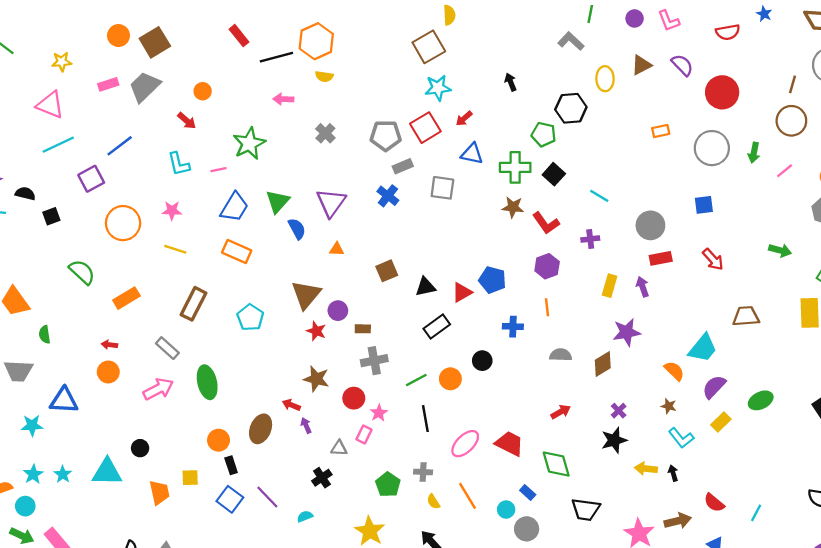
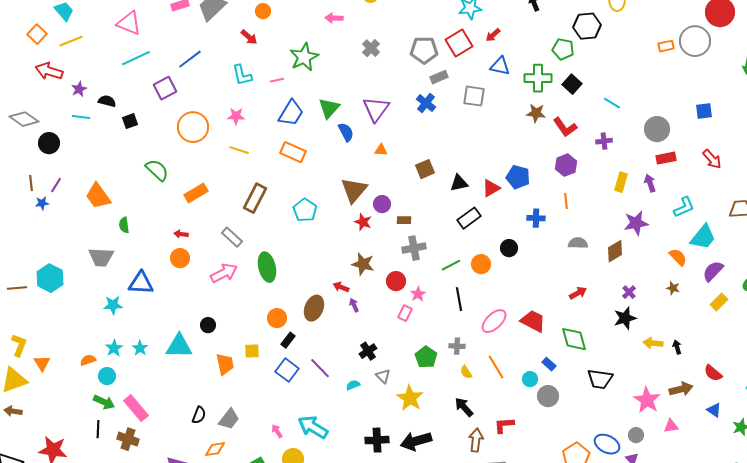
gray circle: (712, 148) -> (695, 41), moved
cyan L-shape: (681, 438) -> (684, 207), moved, turned -75
gray triangle: (339, 448) -> (383, 376), moved, turned 42
black rectangle: (231, 465) -> (288, 340), turned 56

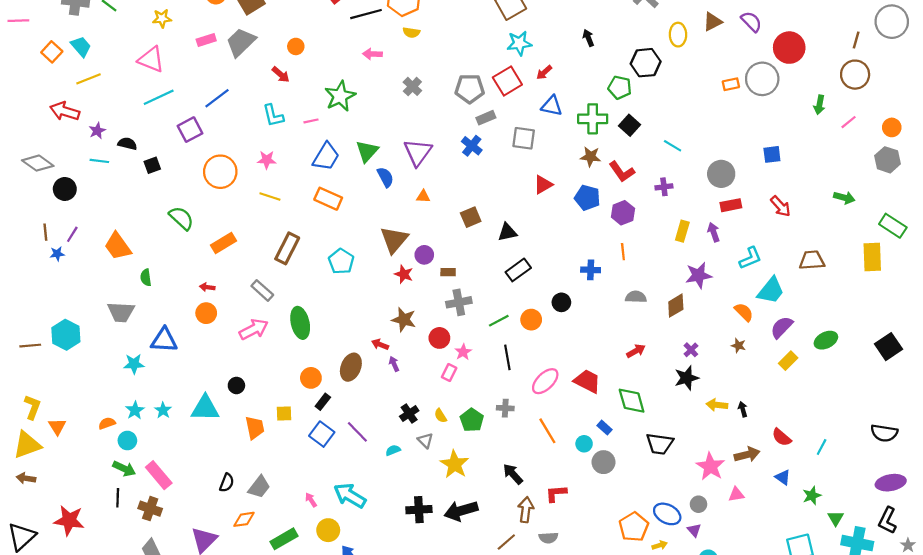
orange square: (37, 34) -> (52, 52), moved
blue pentagon: (518, 177) -> (587, 198), moved
red triangle: (491, 188) -> (543, 185), moved
yellow semicircle: (466, 372) -> (440, 416), moved

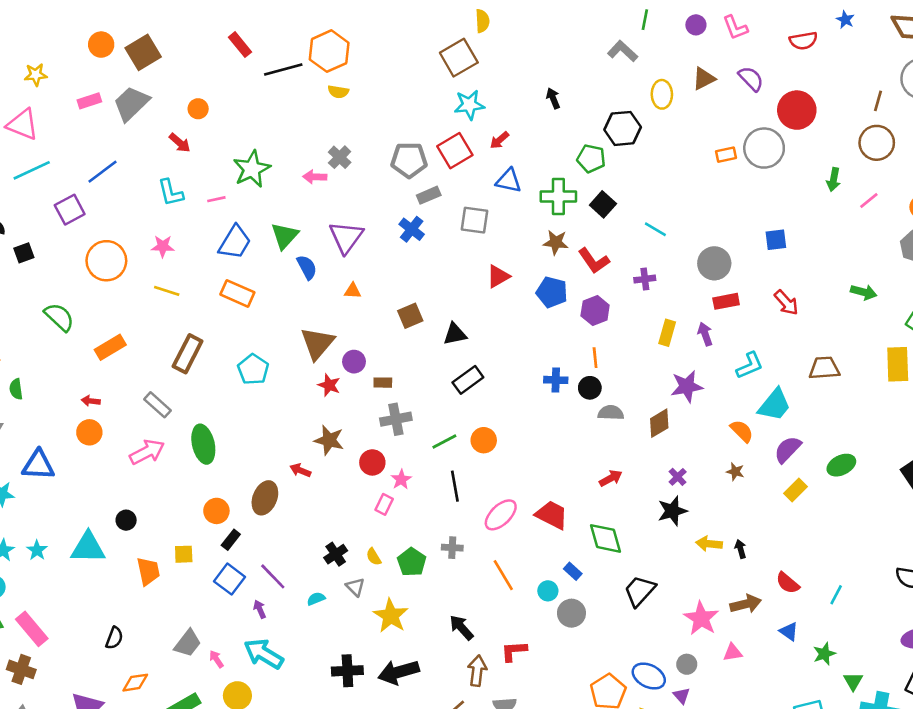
pink arrow: (372, 54) -> (315, 177), moved
black circle: (561, 302) -> (590, 388), moved
purple arrow: (394, 364) -> (260, 609), moved
black trapezoid: (660, 444) -> (640, 591), turned 124
gray trapezoid: (259, 487) -> (188, 643), moved

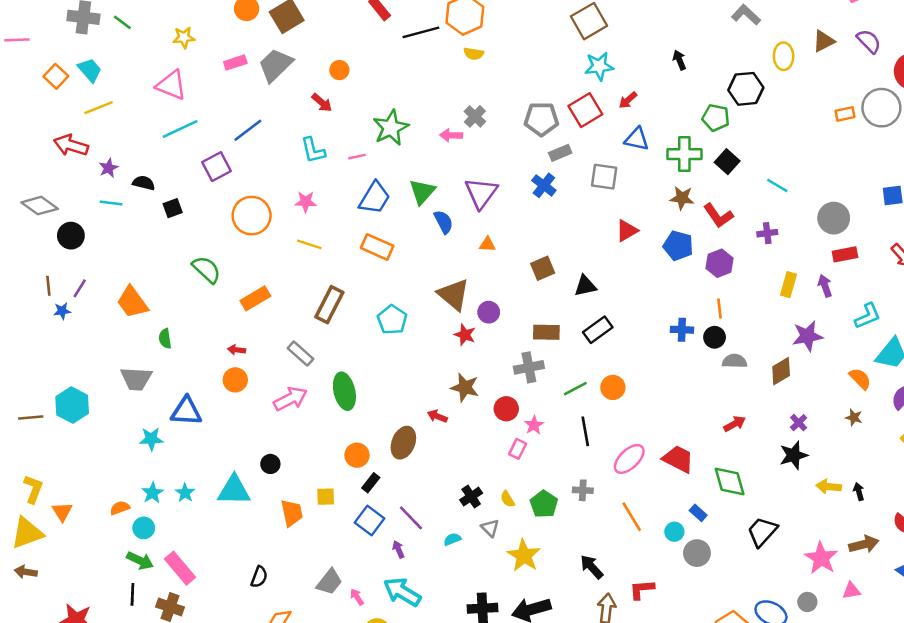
brown triangle: (317, 343) -> (454, 295), turned -30
brown rectangle: (383, 383) -> (546, 332), moved, size x1.5

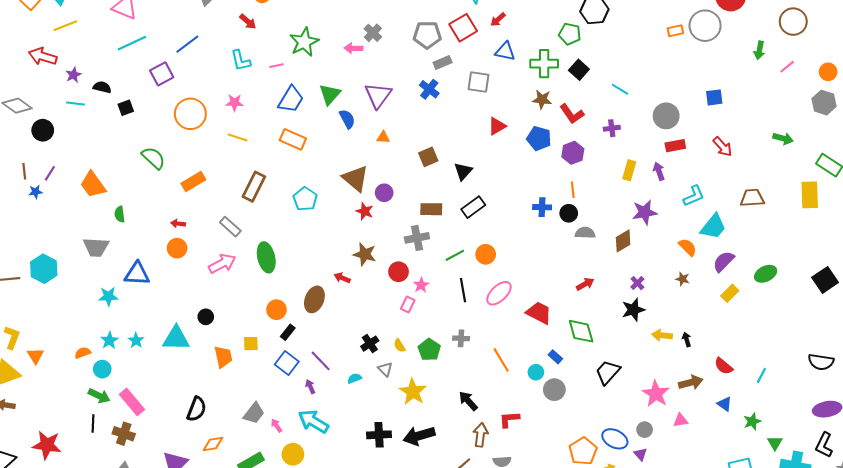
black triangle: (585, 286) -> (463, 171), turned -36
pink ellipse: (629, 459) -> (499, 293), moved
black semicircle: (259, 577) -> (197, 409), size x1.4

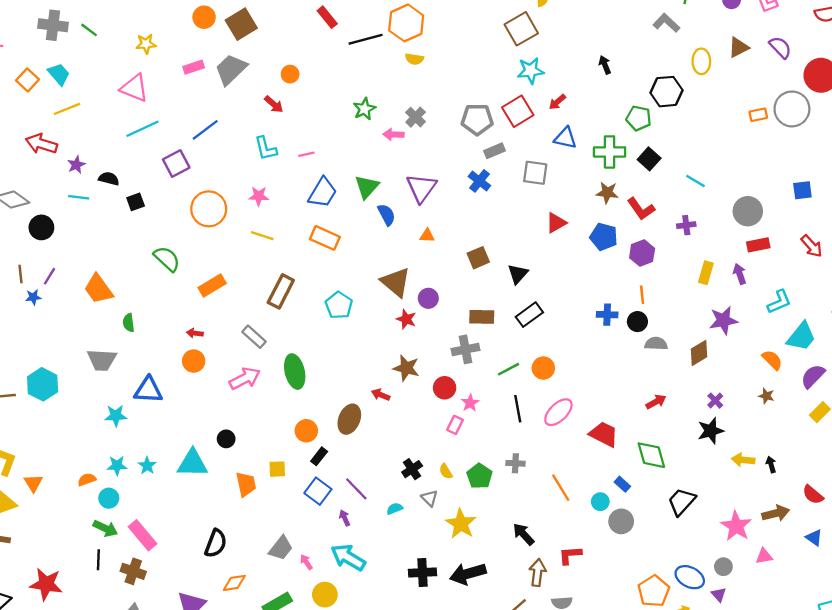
green star: (304, 42) -> (364, 109), moved, size x0.7
cyan star: (109, 340) -> (117, 466), turned 30

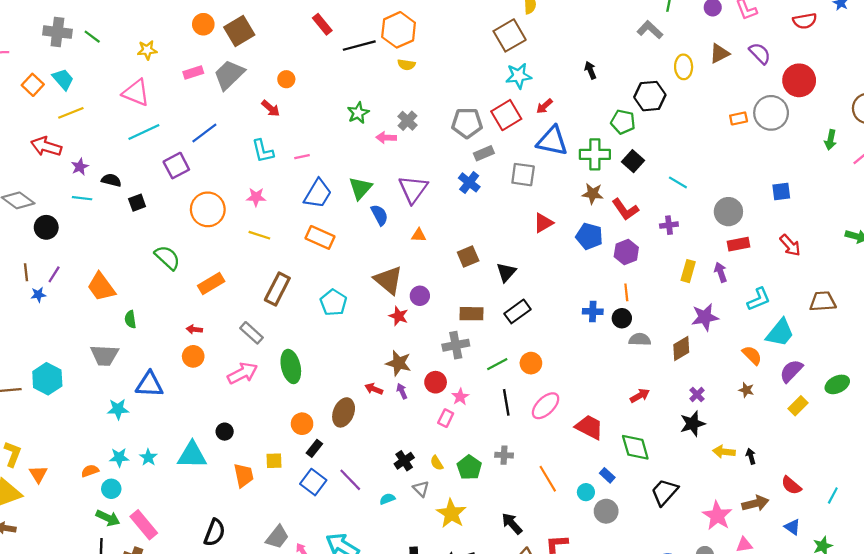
blue triangle: (565, 138) -> (552, 141), size x1.4
purple arrow: (345, 518) -> (402, 391), moved

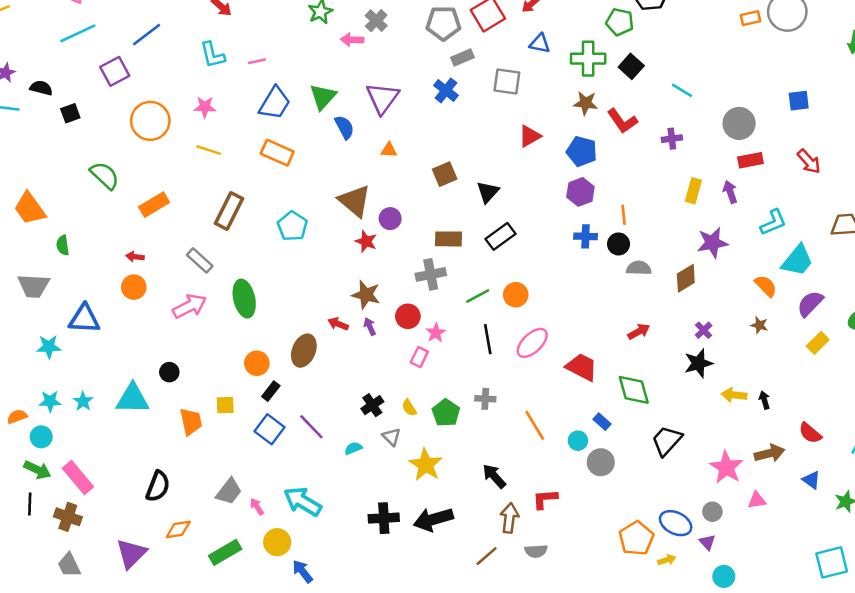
blue triangle: (552, 141) -> (540, 43), size x0.6
purple hexagon: (626, 252) -> (580, 192), moved

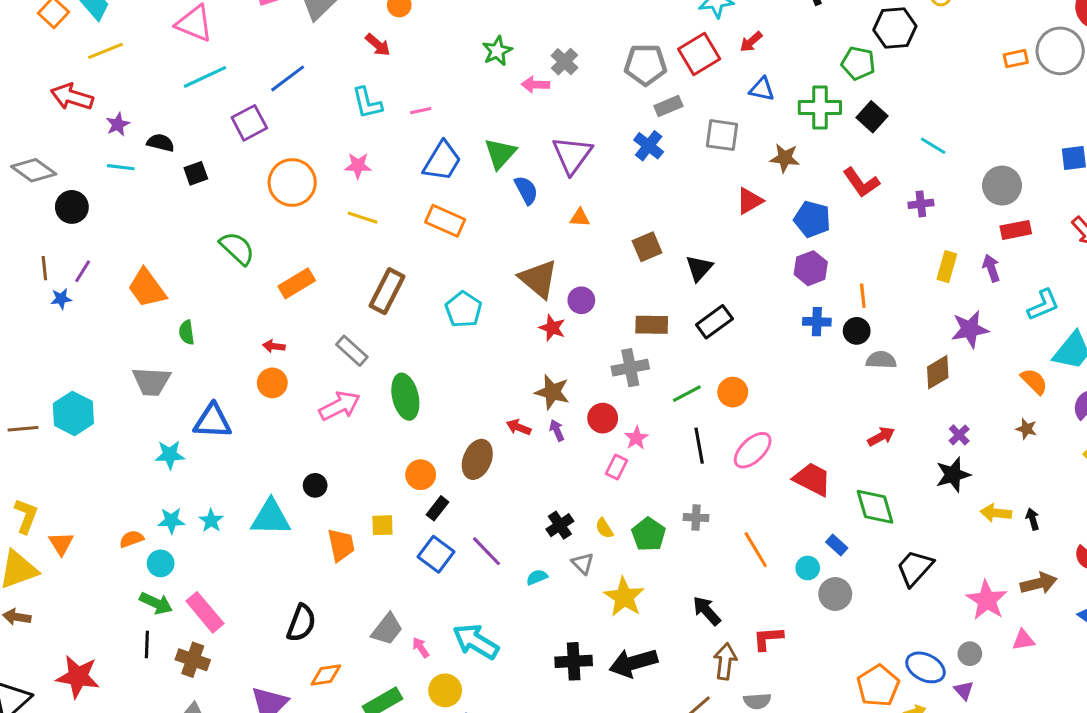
brown star: (586, 103) -> (785, 158), moved

